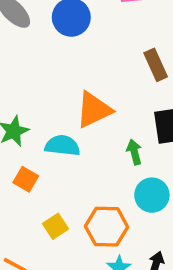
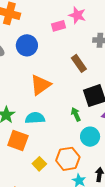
orange triangle: (94, 110) -> (40, 85), moved
orange square: (26, 179) -> (18, 141), size x1.5

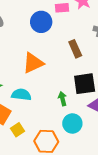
blue circle: (27, 45) -> (41, 22), moved
yellow square: (39, 164) -> (18, 130), moved

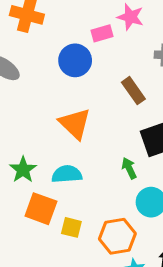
orange triangle: (33, 63) -> (75, 124), turned -40
yellow square: (18, 130) -> (71, 227), turned -32

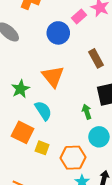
pink rectangle: (102, 33) -> (79, 17), turned -32
green star: (23, 170) -> (20, 89), moved
cyan semicircle: (67, 174) -> (43, 111), turned 54

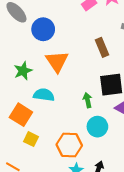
blue circle: (58, 33) -> (43, 29), moved
cyan semicircle: (43, 111) -> (44, 95), turned -54
yellow square: (42, 148) -> (31, 139), moved

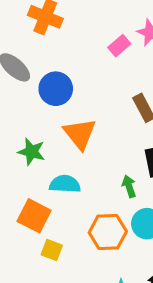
green star: (23, 71) -> (32, 152), turned -30
orange hexagon: (69, 145) -> (108, 232), moved

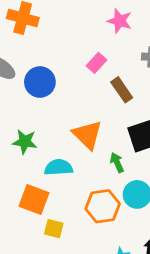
pink rectangle: (119, 46) -> (96, 63), moved
orange triangle: (80, 134) -> (87, 135), moved

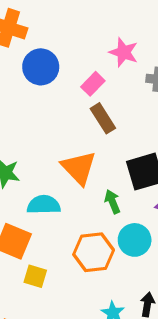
pink star: (120, 21) -> (124, 52), moved
blue circle: (40, 82) -> (41, 67), moved
brown rectangle: (122, 90) -> (103, 118), moved

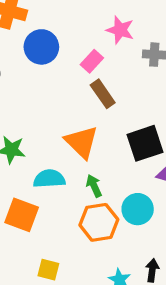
green arrow: (112, 202) -> (94, 186), moved
yellow square: (35, 276) -> (48, 270), moved

